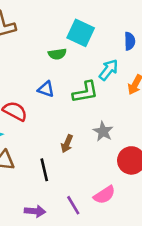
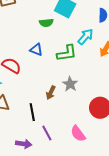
gray star: (103, 131) -> (70, 84), moved
pink semicircle: (104, 195) -> (78, 134), turned 84
purple line: (73, 205) -> (47, 133), moved

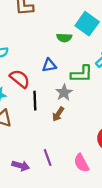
blue triangle: (36, 50) -> (49, 65), turned -40
gray star: (70, 84) -> (64, 93), moved
black line: (32, 112) -> (35, 101), moved

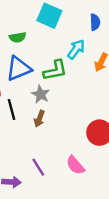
green semicircle: (64, 38) -> (18, 37), moved
blue triangle: (49, 65) -> (19, 69), size x1.6

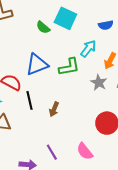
blue semicircle: (95, 22) -> (106, 25), turned 80
green semicircle: (18, 37) -> (43, 27), moved, turned 48
gray star: (41, 94) -> (99, 82), moved

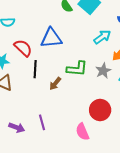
green L-shape: (69, 67) -> (77, 69), moved
pink semicircle: (85, 151) -> (82, 132), moved

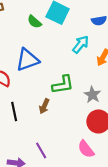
black line: (35, 69) -> (14, 112), moved
gray star: (103, 71) -> (92, 95), moved

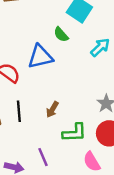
green semicircle: (34, 22) -> (61, 34), moved
green L-shape: (63, 85) -> (75, 133), moved

